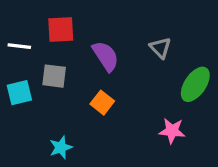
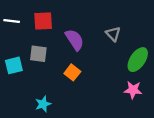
white line: (19, 46) -> (12, 21), moved
pink star: (172, 131) -> (133, 90), moved

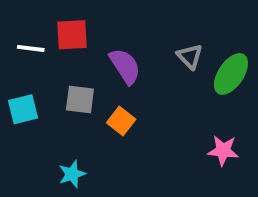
white line: (12, 21) -> (31, 48), moved
gray square: (38, 54) -> (80, 99), moved
green ellipse: (138, 60) -> (231, 74), moved

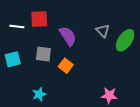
pink star: (223, 150) -> (109, 95), moved

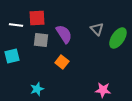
gray square: (43, 54) -> (41, 40), moved

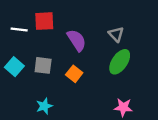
green ellipse: (118, 38) -> (120, 62), moved
gray square: (41, 40) -> (43, 65), moved
cyan square: (12, 56) -> (14, 67), turned -35

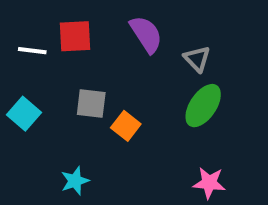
purple semicircle: (77, 40) -> (146, 34), moved
gray square: (43, 65) -> (91, 104), moved

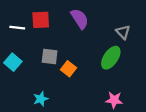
gray triangle: (197, 59) -> (123, 32), moved

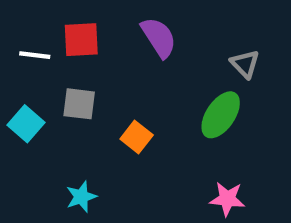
gray square: (50, 57) -> (79, 104), moved

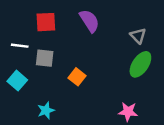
white line: (35, 55) -> (20, 46), moved
green ellipse: (221, 115) -> (140, 64), moved
cyan square: (26, 124) -> (17, 81), moved

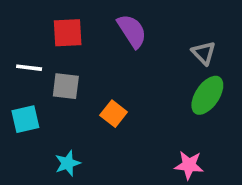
cyan square: (17, 81) -> (25, 119), turned 36

